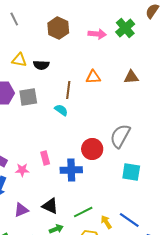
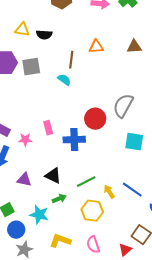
purple triangle: (21, 210) -> (24, 180), turned 35

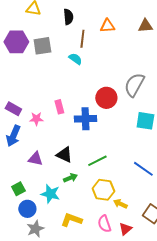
black semicircle: (44, 35) -> (68, 17), moved, turned -98
yellow arrow: (109, 192) -> (120, 204), moved, turned -32
red triangle: (125, 250) -> (125, 229), moved

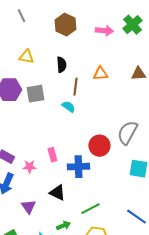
black triangle: (64, 155) -> (57, 193), moved
purple triangle: (35, 159) -> (28, 207), turned 42

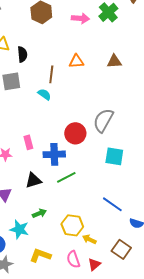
black semicircle: (61, 65) -> (22, 54), moved
black triangle: (57, 193) -> (33, 180), turned -42
green line: (90, 209) -> (66, 177), moved

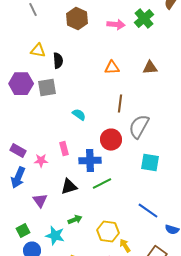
brown line: (51, 74) -> (120, 104), moved
cyan semicircle: (44, 94) -> (79, 115), moved
yellow arrow: (89, 239) -> (125, 246), turned 32

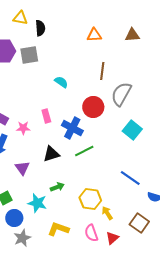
blue cross: (90, 161) -> (72, 128), turned 30
cyan square: (150, 163) -> (132, 130), turned 30

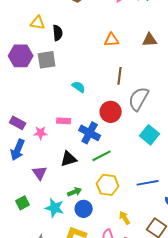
pink rectangle: (46, 116) -> (64, 121), turned -72
blue line: (130, 178) -> (148, 183), turned -45
yellow hexagon: (90, 199) -> (108, 185), moved
blue circle: (14, 218) -> (84, 209), moved

